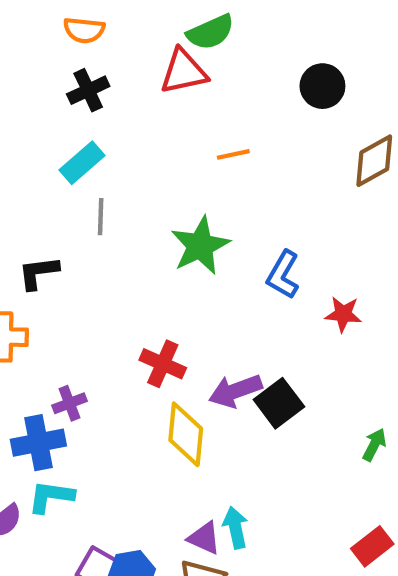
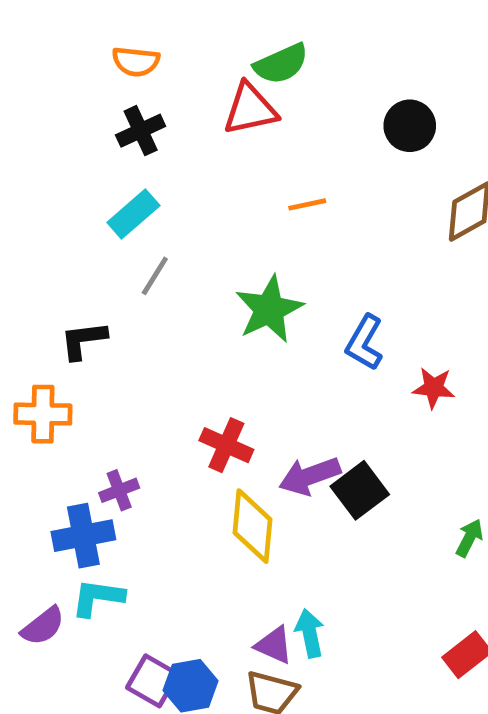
gray line: (101, 217) -> (155, 276), turned 30

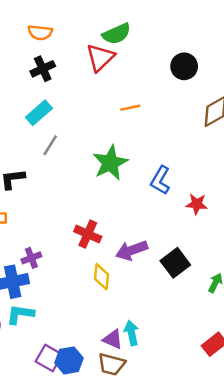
red triangle: (250, 109) -> (100, 58), turned -32
black square: (360, 490) -> (175, 263), moved
yellow diamond: (253, 526) -> (102, 277), size x0.7

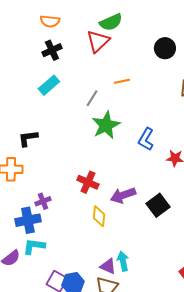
gray line: (50, 145) -> (92, 98), moved

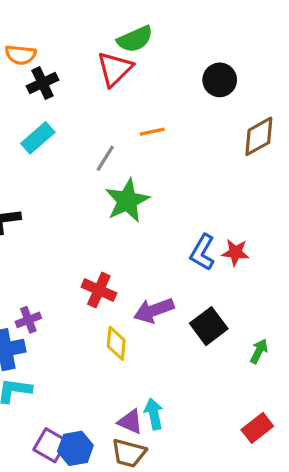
orange semicircle: (50, 21) -> (21, 55), moved
blue L-shape: (146, 139) -> (202, 252), moved

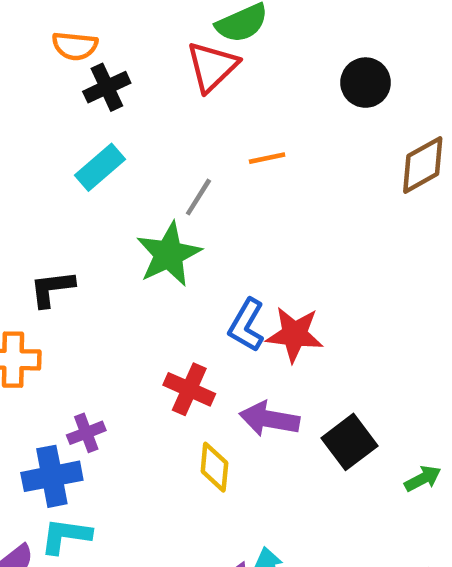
green star: (127, 201) -> (169, 254), moved
blue L-shape: (202, 252) -> (246, 325), moved
red star: (235, 252) -> (295, 334), moved, size x1.4
purple arrow: (154, 310) -> (269, 419), turned 30
green arrow: (259, 351) -> (423, 479), turned 35

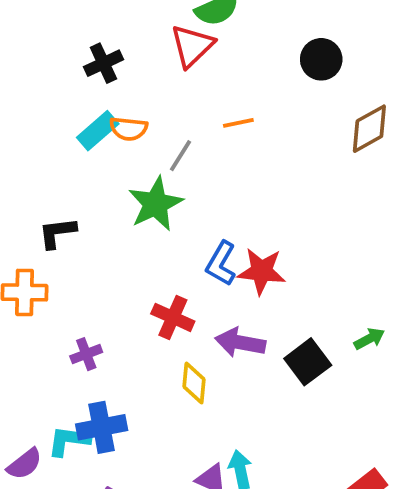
orange semicircle: (75, 46) -> (129, 129), moved
blue cross: (52, 476) -> (102, 427), moved
green arrow: (423, 479) -> (369, 339), moved

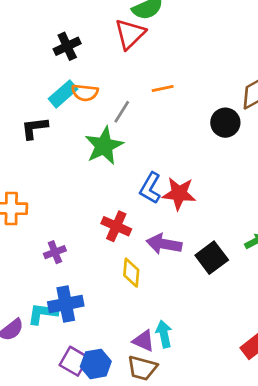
black circle: (321, 59) -> (225, 123), moved
black L-shape: (57, 233) -> (34, 128), moved

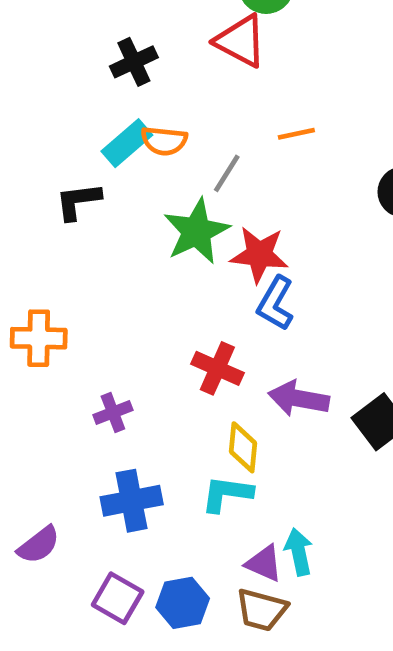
red triangle: (130, 34) -> (241, 41), turned -48
red star: (179, 194) -> (259, 255), moved
cyan L-shape: (43, 314) -> (227, 494), moved
purple square: (74, 361) -> (118, 598), moved

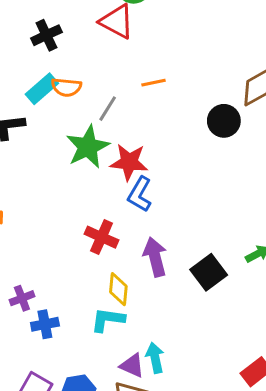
purple arrow: (299, 399) -> (155, 257), turned 66
purple cross: (113, 412) -> (22, 298), moved
blue cross: (132, 501) -> (45, 324), size x0.7

